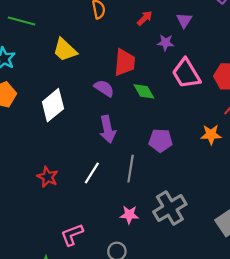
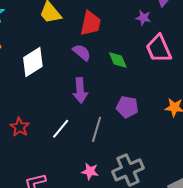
red trapezoid: (125, 62) -> (90, 23), moved

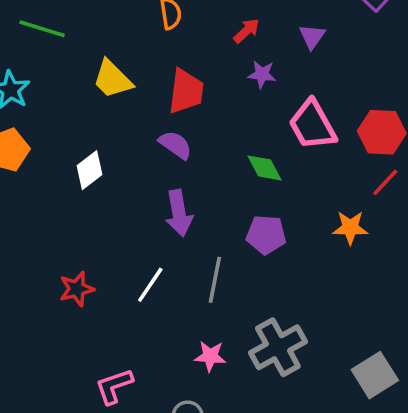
purple star: (143, 18) -> (262, 74), moved
green diamond: (118, 60) -> (265, 168), moved
white diamond: (33, 62) -> (89, 170), size x0.7
red star: (20, 127) -> (77, 289), turned 30

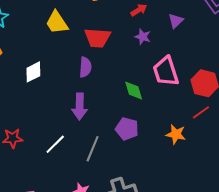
red trapezoid: (186, 91) -> (97, 38), turned 76
purple semicircle: (175, 145) -> (85, 67), turned 48

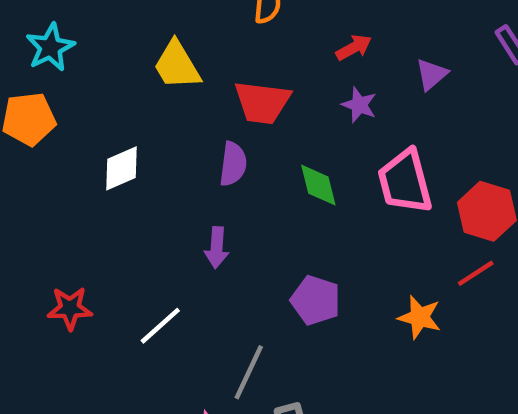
green diamond: (134, 90) -> (318, 185), moved
purple arrow: (80, 107) -> (217, 248), size x0.7
gray line: (93, 149) -> (249, 372), moved

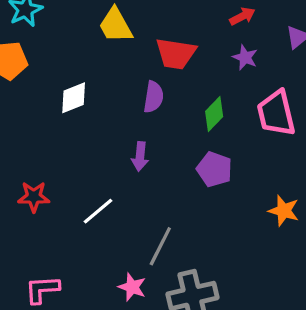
green diamond: (318, 185) -> (214, 114), turned 56
purple pentagon: (316, 300) -> (214, 169), moved

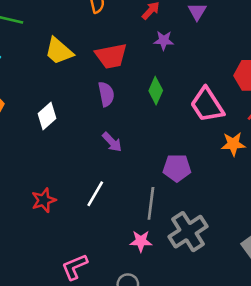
pink trapezoid: (276, 113) -> (207, 105), moved
purple arrow: (140, 157) -> (112, 142), turned -30
purple pentagon: (214, 169) -> (177, 168), moved

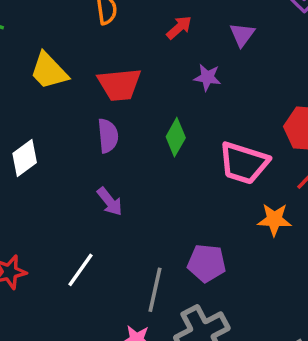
purple star: (164, 40) -> (207, 77), moved
pink trapezoid: (207, 105) -> (244, 163), turned -45
purple pentagon: (177, 168) -> (207, 263), moved

